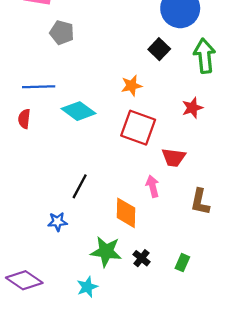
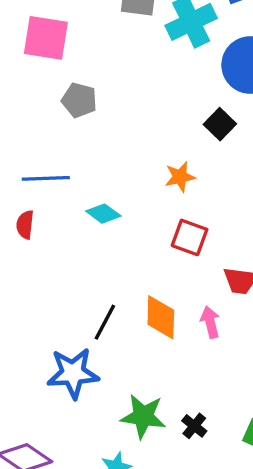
cyan diamond: (78, 111) -> (103, 214), size x0.7
red square: (138, 128) -> (190, 237), size x0.7
orange diamond: (126, 213) -> (161, 317), moved
blue star: (57, 222) -> (73, 373), size x1.8

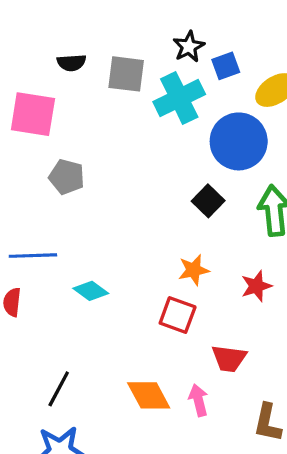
orange star: (180, 177) -> (194, 270), moved
orange diamond: (161, 317) -> (149, 395), turned -30
black line: (105, 322) -> (59, 389), moved

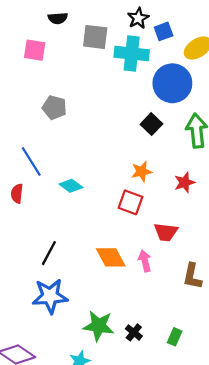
black semicircle: (71, 63) -> (58, 18), moved
cyan cross: (179, 98) -> (132, 54), turned 32
pink square: (33, 114) -> (35, 50), moved, size x0.7
blue line: (33, 256) -> (31, 162), turned 60

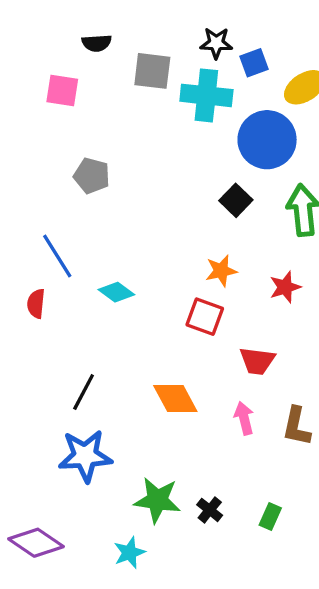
black star: (138, 18) -> (216, 43), turned 30
pink arrow: (145, 261) -> (244, 418), moved

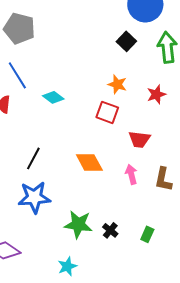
gray pentagon: (92, 176) -> (19, 28), moved, size x1.4
orange star: (221, 271) -> (117, 84), turned 30
cyan star: (129, 553) -> (67, 266), moved

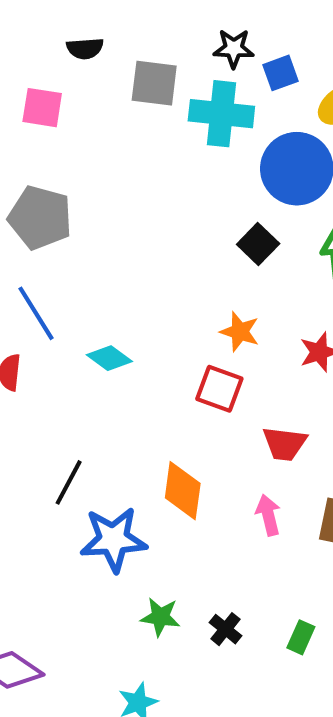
orange diamond: (89, 162) -> (183, 491), turned 36
blue star: (34, 197) -> (113, 539), moved
green star: (78, 224) -> (160, 617), size x0.7

